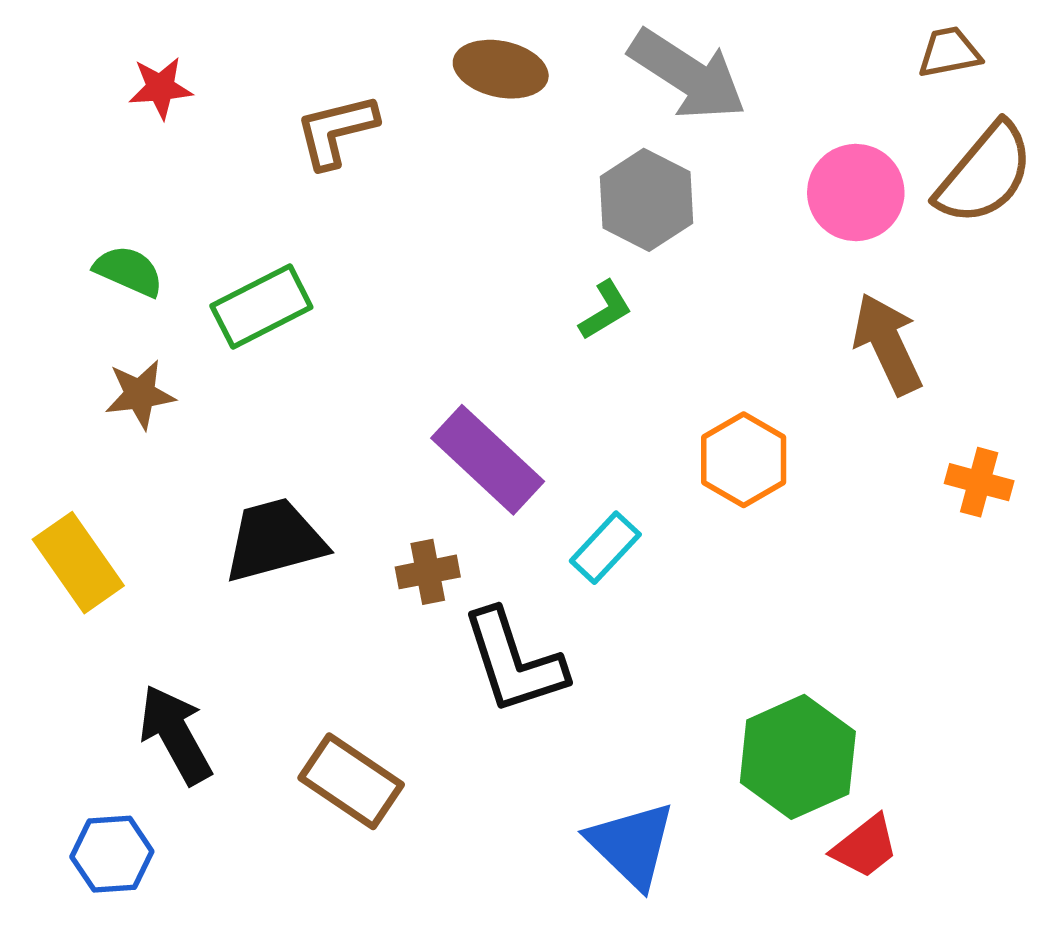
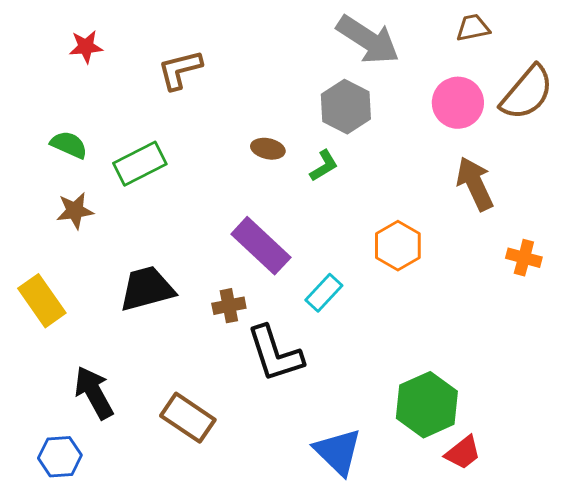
brown trapezoid: (949, 52) -> (473, 28), moved
brown ellipse: (501, 69) -> (268, 149), moved, size x0.7

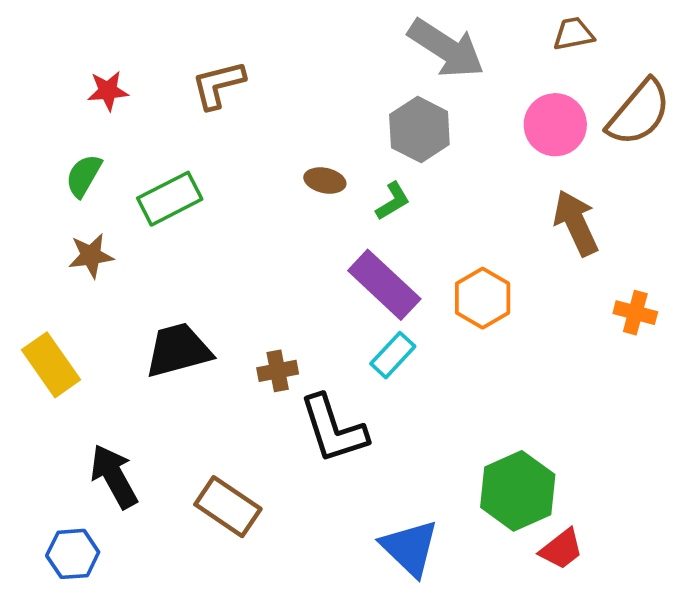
red star: (86, 47) -> (108, 91), moved
green semicircle: (69, 145) -> (84, 176), turned -84
purple rectangle: (261, 246) -> (384, 285), moved

